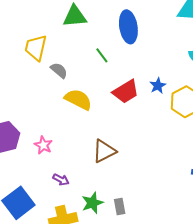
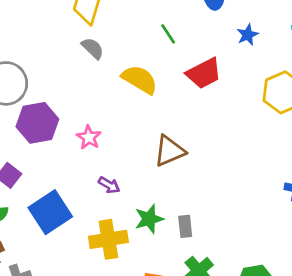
green line: (102, 55) -> (168, 34), moved
gray semicircle: (59, 70) -> (93, 48), moved
blue star: (158, 86) -> (247, 35), moved

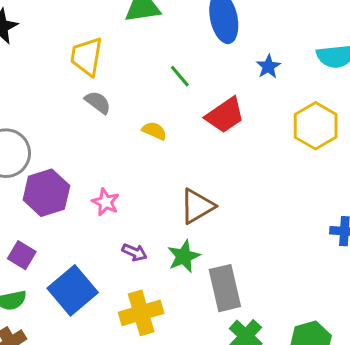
yellow semicircle: (140, 79) -> (154, 131), size x0.6
green star: (149, 219) -> (184, 256), moved
gray rectangle: (185, 226) -> (225, 288), size x1.8

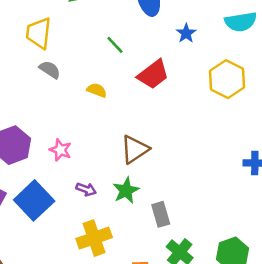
gray rectangle: (225, 288) -> (161, 214), size x0.7
blue square: (73, 290) -> (34, 200), moved

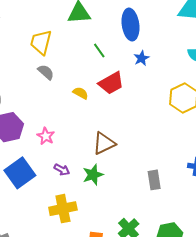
blue star: (186, 33) -> (142, 58), moved
green line: (115, 45) -> (99, 50), moved
red trapezoid: (153, 75) -> (111, 83), moved
gray rectangle: (161, 214) -> (154, 180), moved

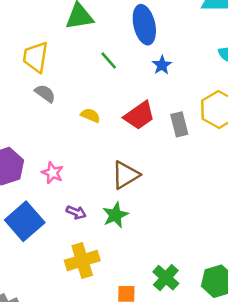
red trapezoid: (111, 83) -> (139, 116), moved
gray rectangle: (154, 180) -> (179, 124), moved

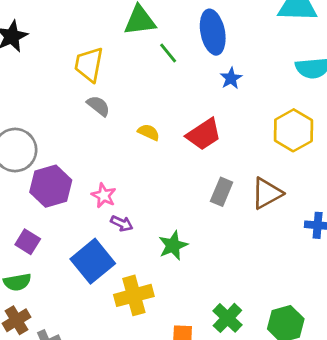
green line: (109, 60) -> (168, 53), moved
gray rectangle: (179, 124) -> (222, 192), moved, turned 35
brown triangle: (125, 175) -> (267, 193), moved
purple arrow: (76, 212) -> (122, 223), moved
blue square: (25, 221) -> (93, 261), moved

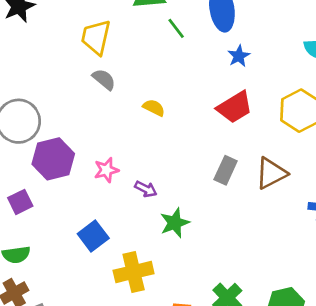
red trapezoid: (204, 134) -> (235, 107), moved
pink star: (104, 195) -> (106, 170), turned 30
purple arrow: (122, 223) -> (146, 189), moved
purple square: (28, 242) -> (20, 202), moved, turned 30
blue square: (93, 261) -> (93, 236), size x0.7

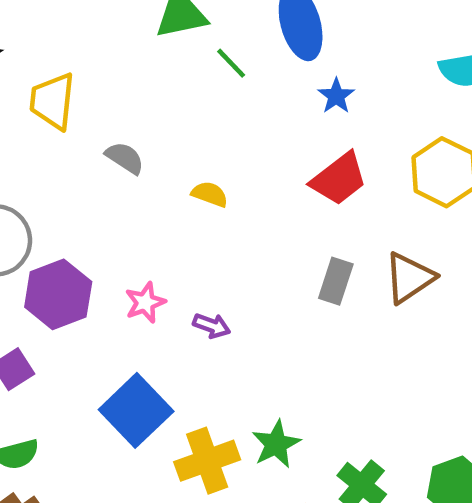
yellow trapezoid: (96, 37) -> (53, 101), moved
green star: (175, 223) -> (276, 444), moved
blue square: (93, 236) -> (136, 410), size x1.4

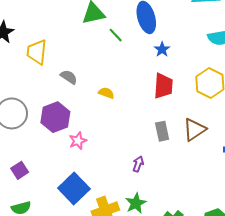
red trapezoid: (339, 179) -> (163, 86), turned -48
gray rectangle: (336, 281) -> (162, 131), turned -30
purple hexagon: (58, 294) -> (55, 117), moved
purple arrow: (212, 326) -> (138, 164), moved, turned -91

